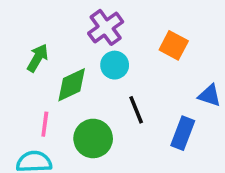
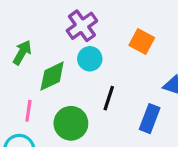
black line: (136, 110) -> (109, 98), turned 40

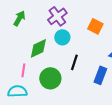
green arrow: (22, 52) -> (19, 18), moved

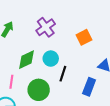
orange square: (95, 26) -> (84, 37), turned 35
cyan circle: (62, 37) -> (51, 59), moved

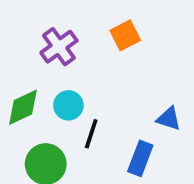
orange square: (84, 37) -> (125, 35), moved

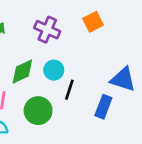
purple cross: (59, 47) -> (47, 30), turned -30
blue triangle: (169, 119) -> (123, 79), size x1.5

